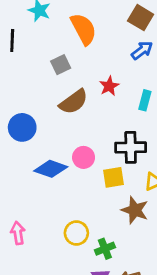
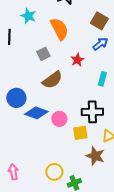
red star: (109, 86) -> (77, 60), moved
blue diamond: (51, 169) -> (36, 113), moved

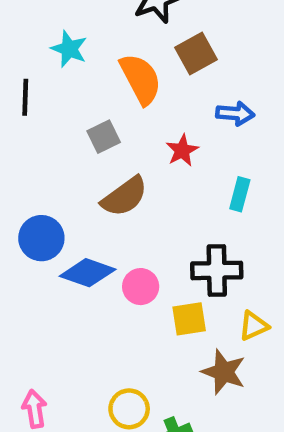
brown square: (99, 21) -> (196, 54), moved, turned 30
blue arrow: (100, 44) -> (235, 114), turned 42

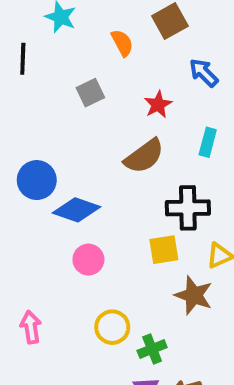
orange semicircle: (141, 79) -> (122, 43), size x0.6
blue arrow: (235, 114) -> (204, 73), turned -140
brown semicircle: (124, 197) -> (144, 156), moved
pink circle: (141, 287) -> (88, 260), moved

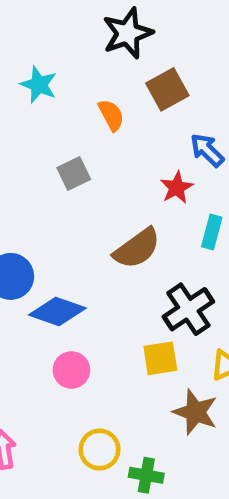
red star: (158, 105) -> (177, 188), moved
black cross: (188, 208) -> (188, 309), turned -33
green cross: (152, 349) -> (146, 475), turned 32

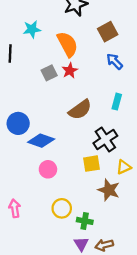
cyan star: (39, 85) -> (32, 29), turned -30
brown square: (167, 89) -> (108, 32), moved
orange semicircle: (111, 115) -> (67, 44), size x1.6
red star: (177, 188) -> (70, 71), moved

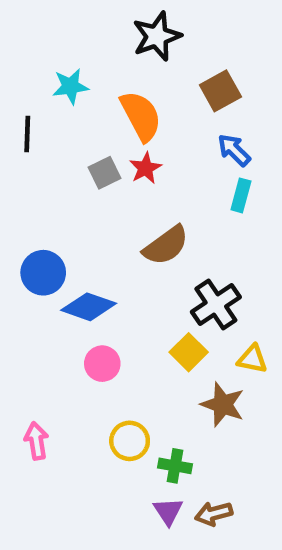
cyan rectangle: (117, 102) -> (241, 195), moved
yellow square: (92, 164) -> (189, 352), turned -36
yellow triangle: (124, 167) -> (252, 359), turned 35

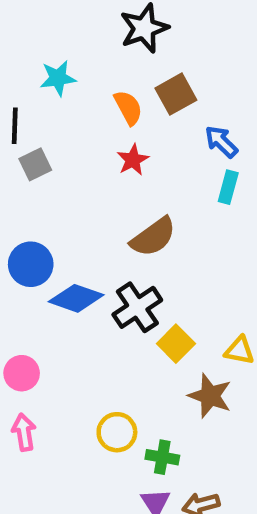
brown square: (220, 91) -> (176, 94), moved
orange semicircle: (141, 116) -> (128, 108), size x0.7
gray square: (105, 173) -> (35, 164), moved
black cross: (216, 305) -> (137, 307), moved
pink circle: (102, 364) -> (22, 373), moved

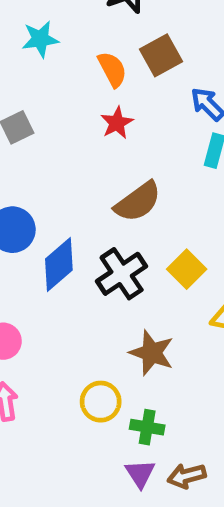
blue diamond: (76, 298) -> (59, 264), turned -60
yellow square: (176, 344) -> (187, 269), moved
brown star: (210, 396) -> (152, 353), moved

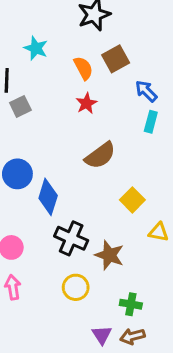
cyan star: (40, 39) -> (36, 48), turned 30
blue diamond: (59, 264) -> (48, 197), turned -32
black cross: (122, 274) -> (71, 238), moved, turned -32
green cross: (147, 427) -> (131, 304), moved

